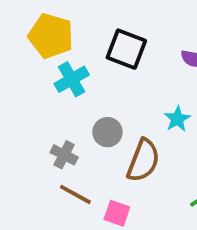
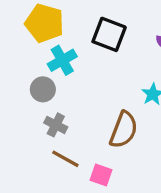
gray circle: (107, 132) -> (43, 89), moved

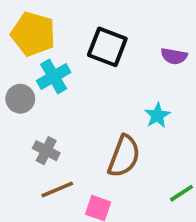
gray circle: (43, 89) -> (20, 99), moved
brown line: (65, 159) -> (57, 190), turned -52

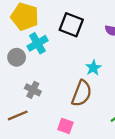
cyan star: (157, 115) -> (93, 68), moved
brown line: (57, 190) -> (18, 115), moved

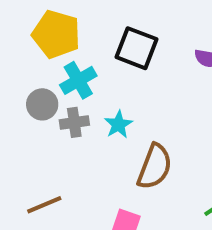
cyan star: (93, 68) -> (118, 124), moved
gray cross: (33, 90) -> (74, 122), moved, turned -35

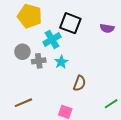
cyan cross: (78, 80) -> (52, 40), moved
brown semicircle: (155, 167) -> (80, 83), size x0.7

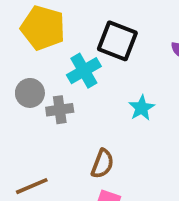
cyan star: (61, 62) -> (142, 108), moved
brown semicircle: (80, 83) -> (102, 164), moved

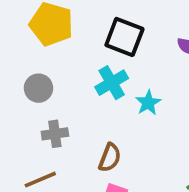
cyan cross: (84, 71) -> (112, 83), moved
gray cross: (60, 110) -> (55, 134), moved

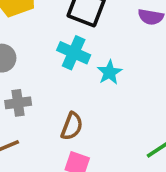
cyan cross: (112, 83) -> (74, 53), turned -36

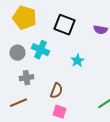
cyan cross: (74, 53) -> (40, 50), moved

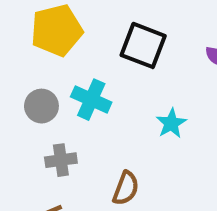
yellow pentagon: (24, 18) -> (57, 30), turned -30

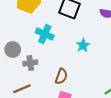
gray circle: (41, 106) -> (13, 50), moved

